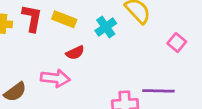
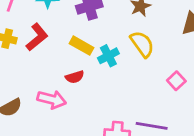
red L-shape: (32, 18) -> (37, 37), turned 32
yellow rectangle: (64, 19) -> (82, 46), moved

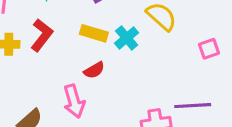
pink square: (176, 81) -> (209, 49), turned 36
pink arrow: (52, 99) -> (74, 101), turned 72

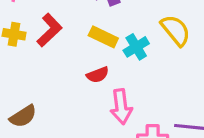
pink arrow: (74, 101) -> (121, 107), moved

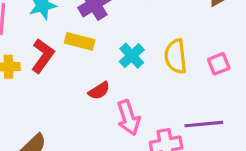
yellow semicircle: (176, 30) -> (176, 56), moved, turned -136
yellow rectangle: (103, 37) -> (80, 41), moved

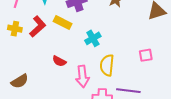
yellow semicircle: (176, 56) -> (107, 65), moved
red semicircle: (99, 91) -> (59, 61), moved, turned 48

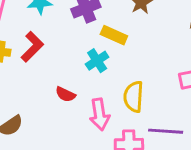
yellow rectangle: (63, 22) -> (114, 35), moved
cyan cross: (93, 38) -> (97, 61), moved

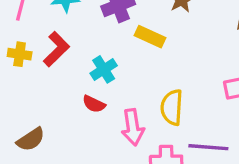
cyan cross: (97, 61) -> (104, 69), moved

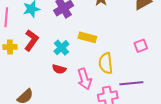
yellow rectangle: (150, 37) -> (87, 37), moved

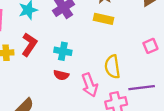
yellow rectangle: (87, 37) -> (103, 19), moved
cyan cross: (61, 48) -> (63, 51), turned -35

